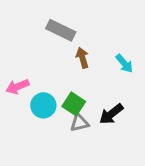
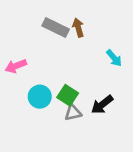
brown arrow: (82, 58) -> (78, 28), moved
pink arrow: (17, 87) -> (16, 66), moved

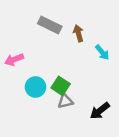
brown arrow: (78, 28) -> (78, 33), moved
black arrow: (102, 105) -> (100, 111), moved

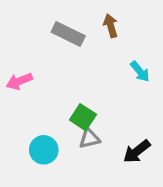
brown arrow: (78, 33) -> (111, 26), moved
cyan circle: (35, 87) -> (44, 150), moved

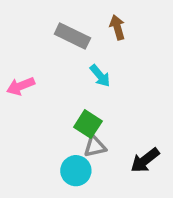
cyan arrow: (140, 71) -> (100, 76), moved
cyan circle: (44, 150) -> (76, 171), moved

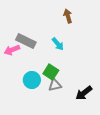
gray rectangle: (72, 36) -> (26, 41), moved
cyan circle: (76, 171) -> (32, 80), moved

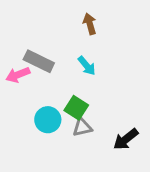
brown arrow: (68, 16) -> (90, 24), moved

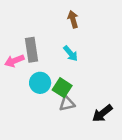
gray rectangle: (39, 61) -> (31, 50), turned 55
cyan circle: (48, 120) -> (40, 83), moved

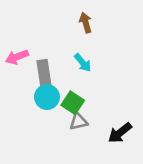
gray rectangle: (31, 50) -> (44, 74), moved
pink arrow: (14, 61) -> (17, 57), moved

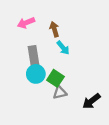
brown arrow: (86, 23) -> (54, 29), moved
pink arrow: (17, 57) -> (26, 23), moved

